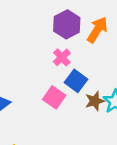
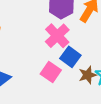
pink cross: (62, 57) -> (57, 36), size x1.5

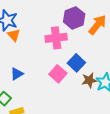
pink cross: (57, 36) -> (56, 38), moved, turned 30

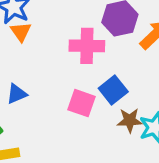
pink square: (58, 74) -> (82, 103), turned -30

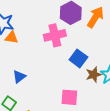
orange triangle: (21, 32) -> (12, 37), turned -32
pink square: (82, 103) -> (69, 97), moved

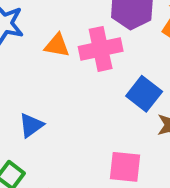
orange triangle: (12, 37) -> (57, 45), moved

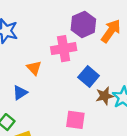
orange triangle: (57, 45) -> (34, 68), moved, turned 35

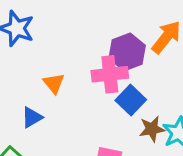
purple hexagon: (83, 24) -> (127, 52), moved
pink cross: (64, 49) -> (110, 74), moved

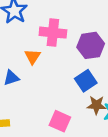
pink cross: (110, 74) -> (53, 33), moved

